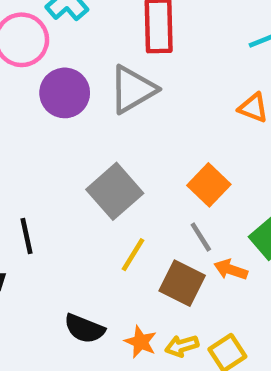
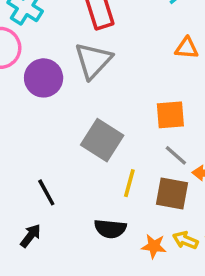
orange square: (209, 185) -> (170, 115), turned -32
black semicircle: (84, 329) -> (110, 229), moved
yellow arrow: (182, 346) -> (185, 240), turned 55

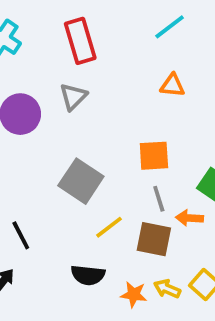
gray triangle: (93, 61) -> (73, 97), size x0.7
gray line: (176, 155) -> (159, 199), turned 30
yellow line: (129, 183) -> (109, 227), turned 36

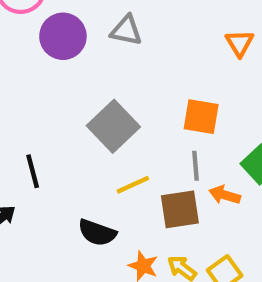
orange triangle: (172, 85) -> (240, 43), turned 40
gray triangle: (73, 97) -> (126, 30), turned 44
brown square: (154, 239) -> (180, 209), turned -33

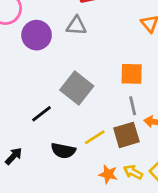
black line: (33, 171) -> (42, 114), moved, turned 75
yellow line: (133, 185) -> (95, 137), moved
black semicircle: (97, 233) -> (63, 151), moved

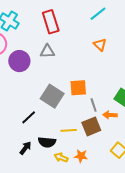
orange square: (132, 74) -> (78, 88), moved
yellow line: (95, 137) -> (69, 130), turned 35
black arrow: (14, 156) -> (25, 148), moved
yellow arrow: (133, 172) -> (61, 158), moved

